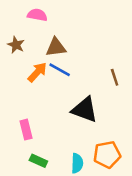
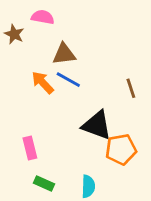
brown star: (16, 45) -> (14, 34), moved
orange arrow: (37, 72) -> (43, 83), turned -85
orange pentagon: (107, 155) -> (121, 149), moved

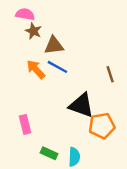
pink semicircle: (43, 17) -> (25, 14), moved
brown star: (14, 34) -> (33, 31), moved
green rectangle: (44, 184) -> (49, 153), moved

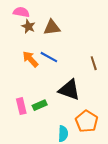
brown triangle: (54, 45) -> (52, 27), moved
orange pentagon: (102, 126) -> (87, 121), moved, turned -30
green rectangle: (49, 153) -> (40, 105), moved, turned -48

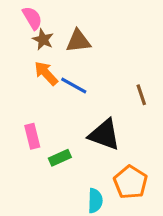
pink semicircle: (21, 12) -> (32, 18), turned 49
orange arrow: (30, 59) -> (46, 73), moved
pink rectangle: (21, 106) -> (32, 136), moved

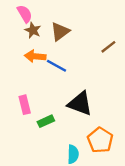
brown triangle: (78, 41) -> (60, 31), turned -30
orange arrow: (46, 73) -> (35, 56), turned -42
brown line: (141, 95) -> (108, 47), moved, turned 70

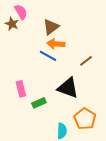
brown star: (33, 30) -> (12, 24), moved
brown line: (108, 47) -> (86, 61), moved
orange arrow: (35, 56) -> (56, 44), moved

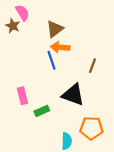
blue line: (48, 56) -> (52, 60), turned 42
brown line: (86, 61) -> (92, 66), turned -32
orange pentagon: (85, 119) -> (91, 128), turned -30

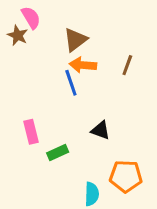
brown line: (92, 66) -> (127, 65), moved
black triangle: (73, 95) -> (101, 130), size x0.6

